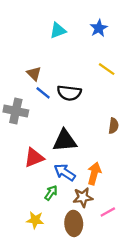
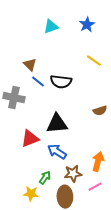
brown semicircle: (113, 126) -> (100, 111), turned 64
orange arrow: (94, 173) -> (98, 162), moved
green arrow: (51, 193) -> (45, 178), moved

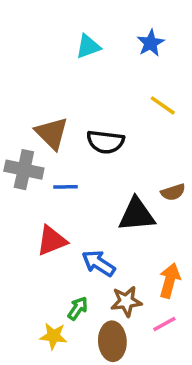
brown triangle: (30, 65) -> (52, 133), moved, size x1.5
blue line: (38, 82) -> (66, 187), moved, turned -40
black triangle: (57, 124) -> (137, 215), moved

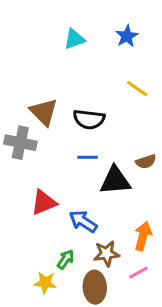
blue line: (66, 187) -> (87, 157), moved

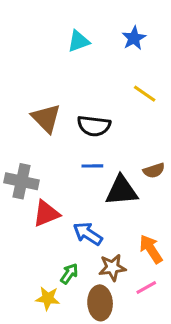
gray cross: (20, 143) -> (22, 181), moved
orange arrow: (143, 236) -> (151, 249), turned -48

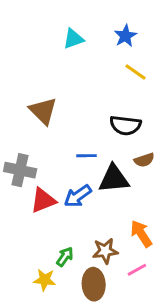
yellow line: (145, 94) -> (135, 72), moved
black semicircle: (94, 126) -> (125, 125), moved
blue arrow: (88, 234) -> (78, 196), moved, turned -68

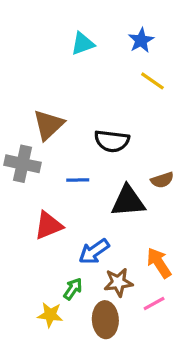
brown triangle: (43, 111) -> (48, 125), turned 32
black semicircle: (125, 125) -> (112, 141), moved
blue line: (86, 156) -> (78, 180), moved
gray cross: (20, 170) -> (23, 164), moved
blue arrow: (78, 196) -> (94, 251), moved

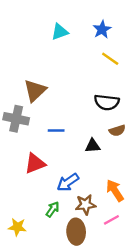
black semicircle: (112, 141) -> (107, 102), moved
black triangle: (128, 201) -> (93, 146), size x0.6
yellow star: (50, 315) -> (17, 227), moved

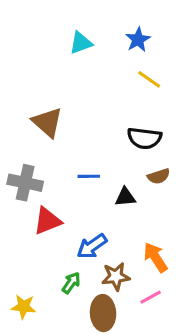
brown triangle: (35, 91) -> (47, 122), turned -35
gray cross: (16, 119) -> (25, 183), moved
blue line: (56, 131) -> (89, 176), moved

